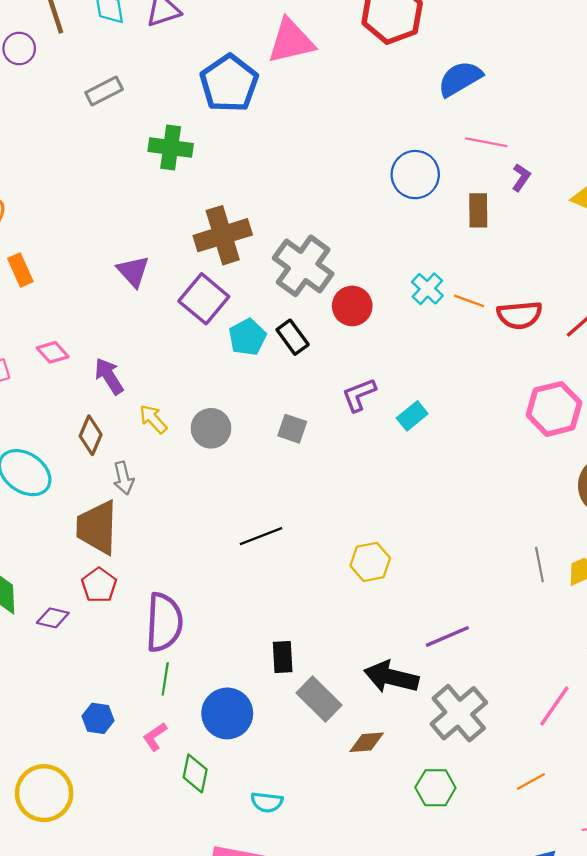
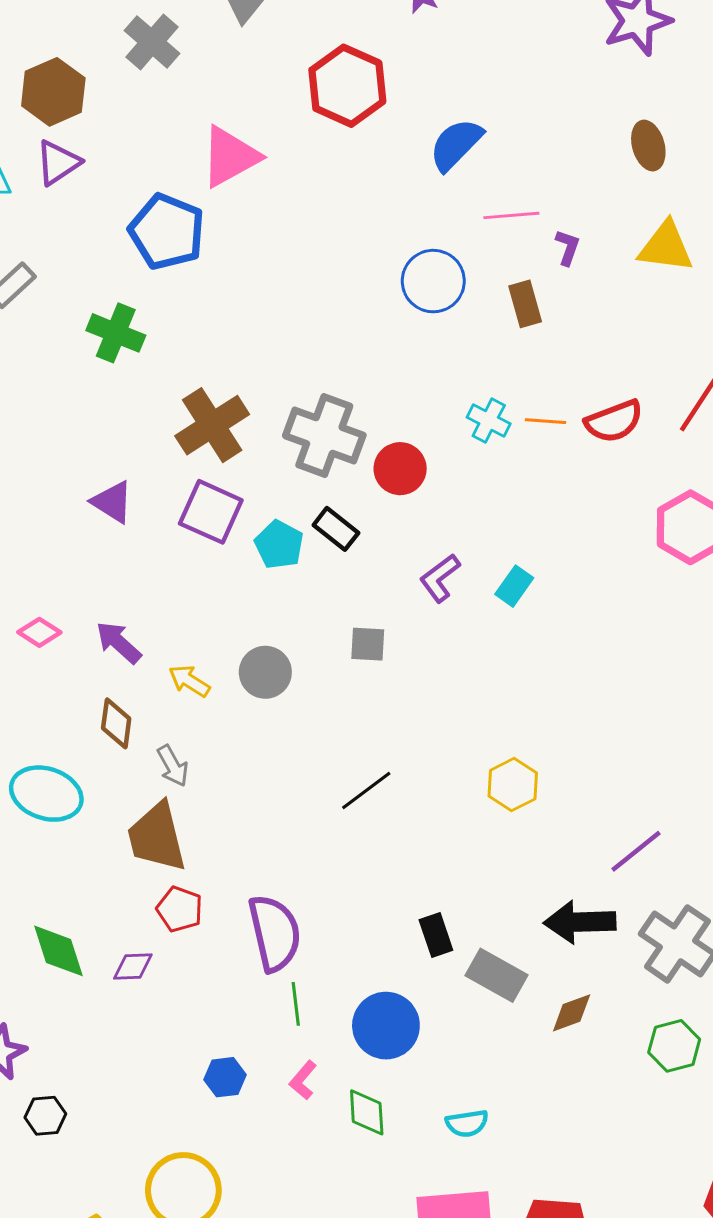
green cross: (171, 147) -> (116, 333), turned 30

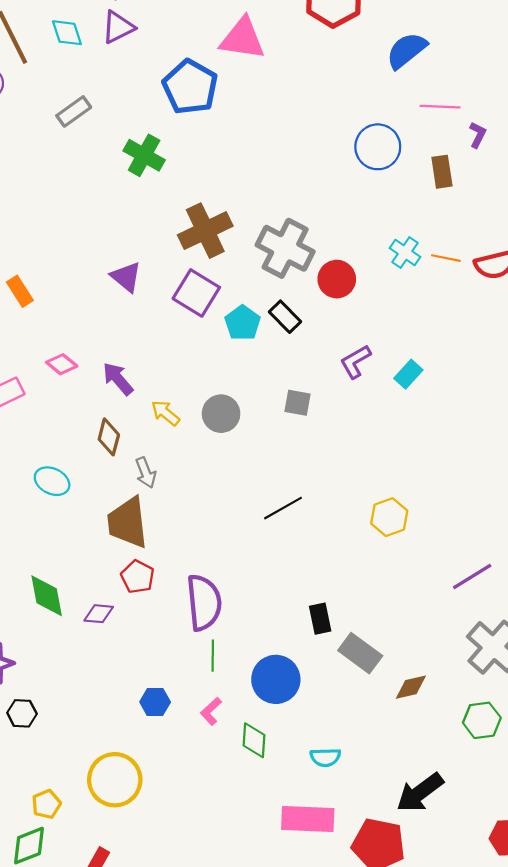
pink triangle: (230, 157) -> (242, 39), turned 30
cyan ellipse: (46, 794) -> (52, 481), size x0.7
black arrow: (580, 922) -> (420, 793), moved, turned -42

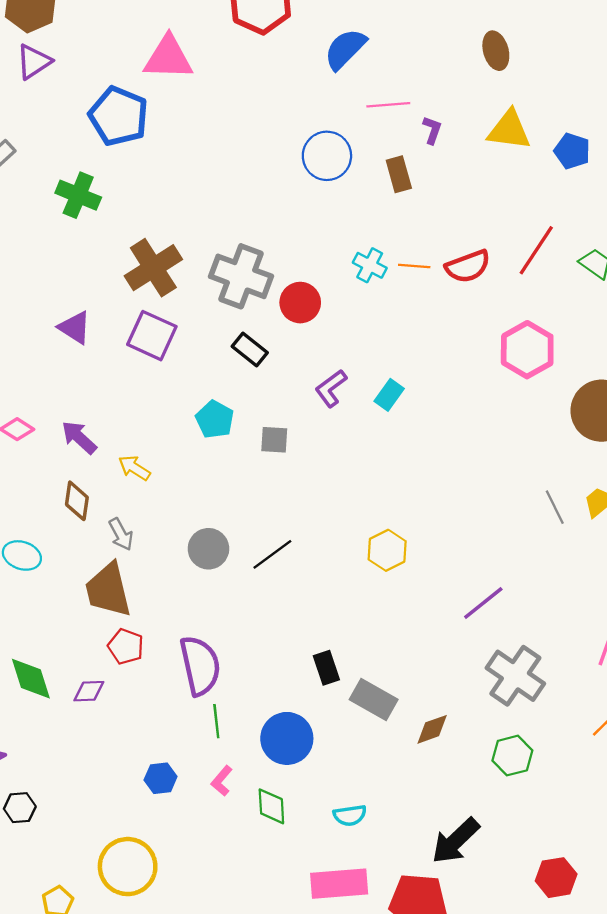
cyan pentagon: (243, 323) -> (215, 419), moved
gray circle: (221, 414) -> (208, 549), moved

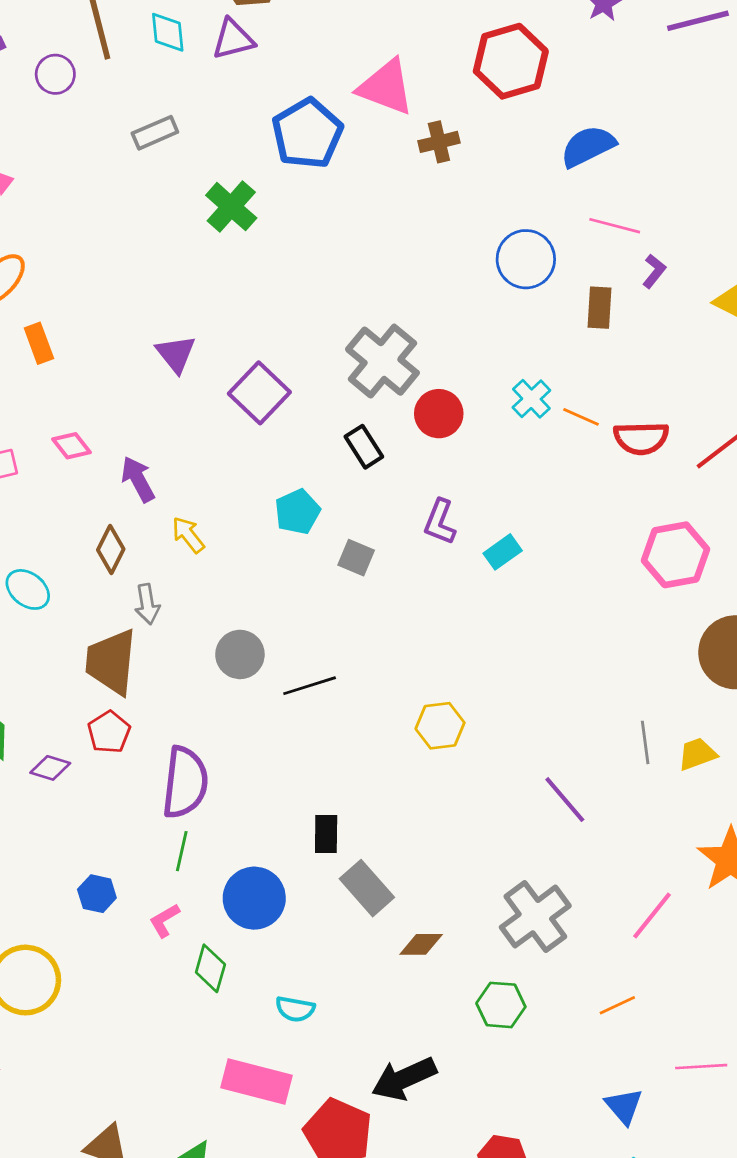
brown cross: (153, 268) -> (439, 142), moved, size x0.6
purple L-shape: (331, 388) -> (440, 522), turned -51
purple line: (483, 603) -> (565, 800), moved, turned 69

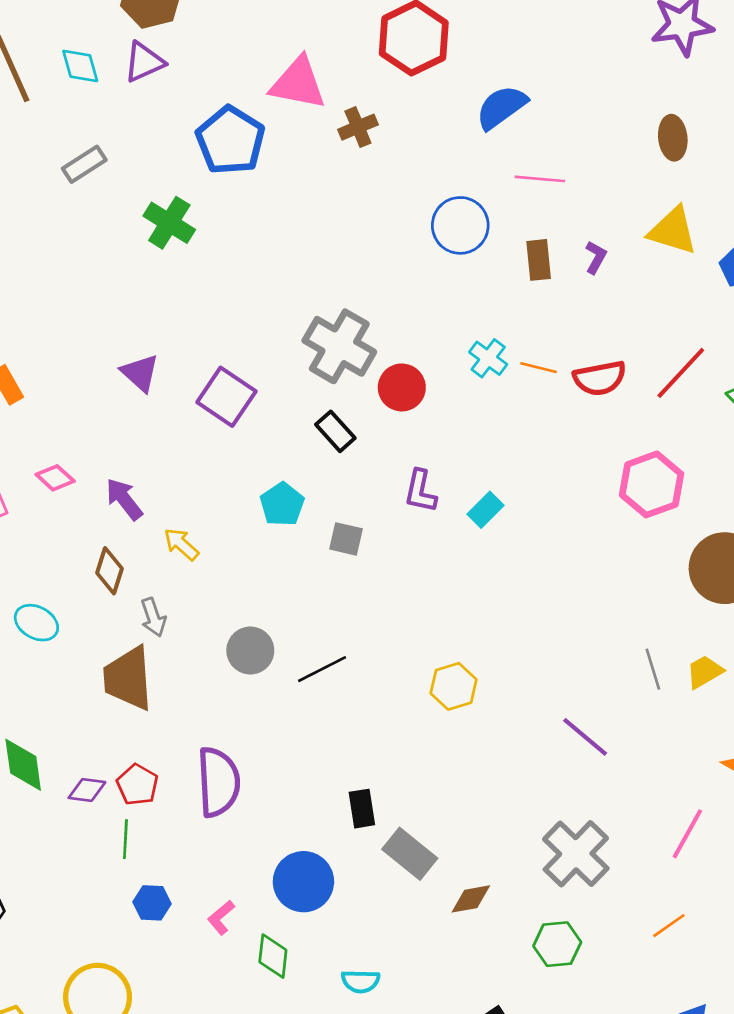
purple L-shape: (654, 271) -> (596, 257), moved
red pentagon: (109, 732) -> (137, 785), moved
green line: (182, 851) -> (125, 839), moved

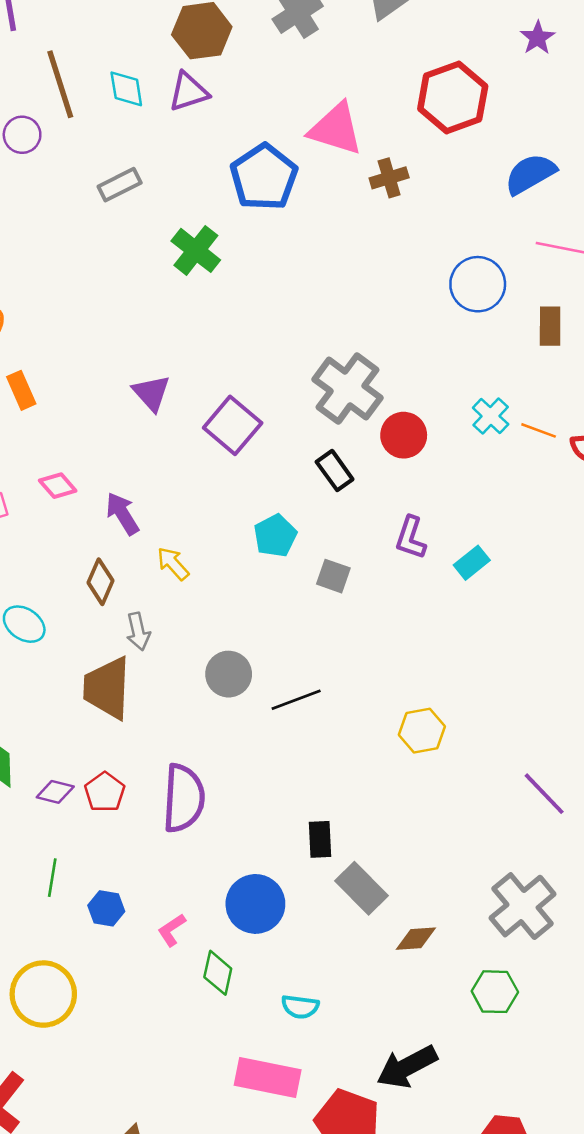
green line: (125, 839) -> (52, 878), moved

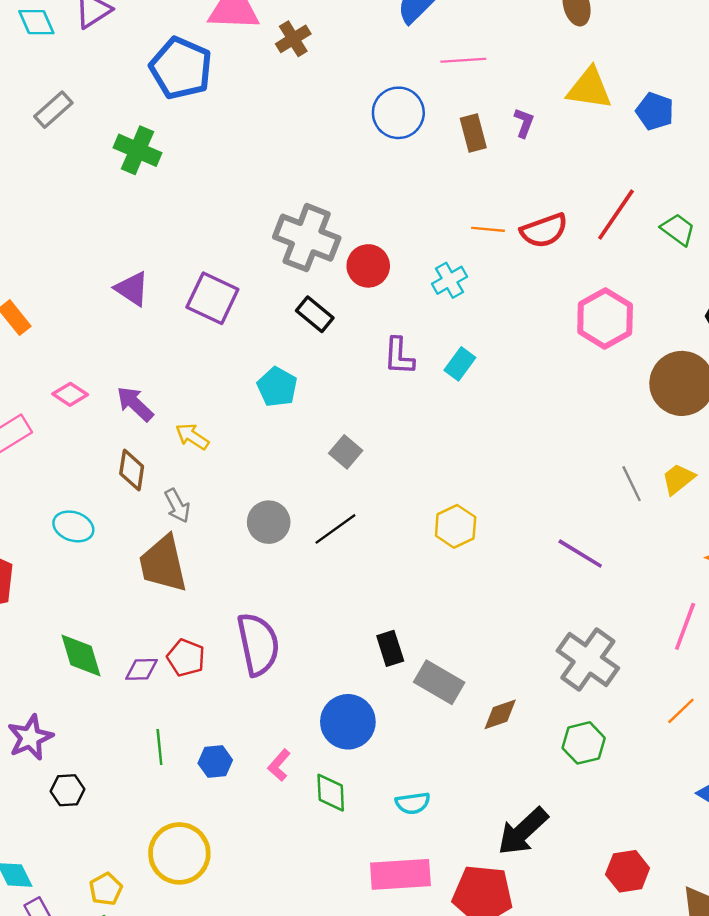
cyan cross: (491, 416) -> (449, 280), moved, turned 32
gray square: (333, 576) -> (346, 452), moved, turned 36

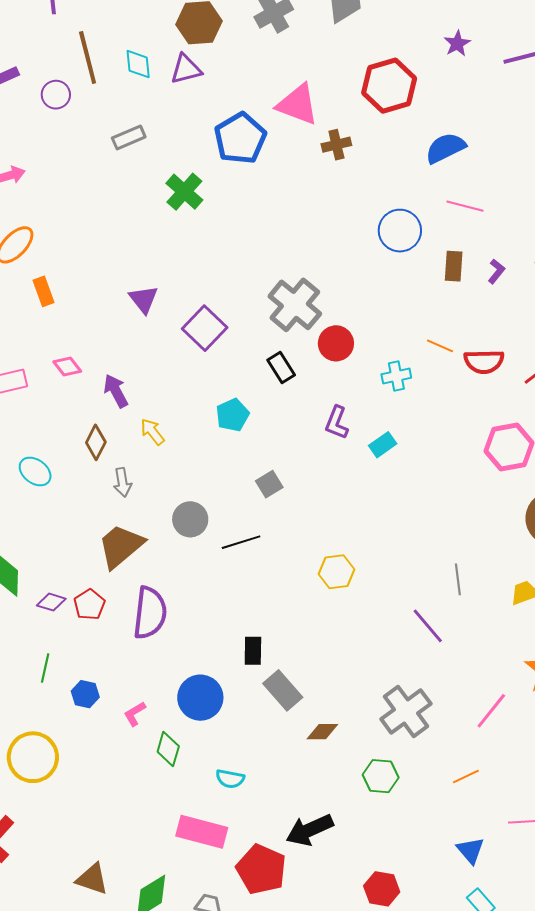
gray line: (632, 484) -> (458, 579), moved
brown trapezoid: (163, 564) -> (121, 546), moved, turned 44

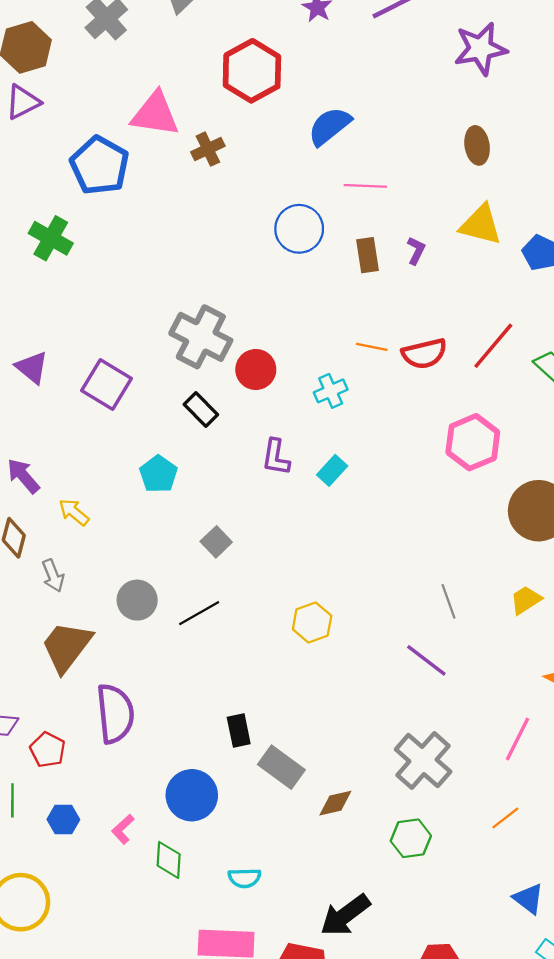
red pentagon: (89, 605) -> (48, 750), moved

